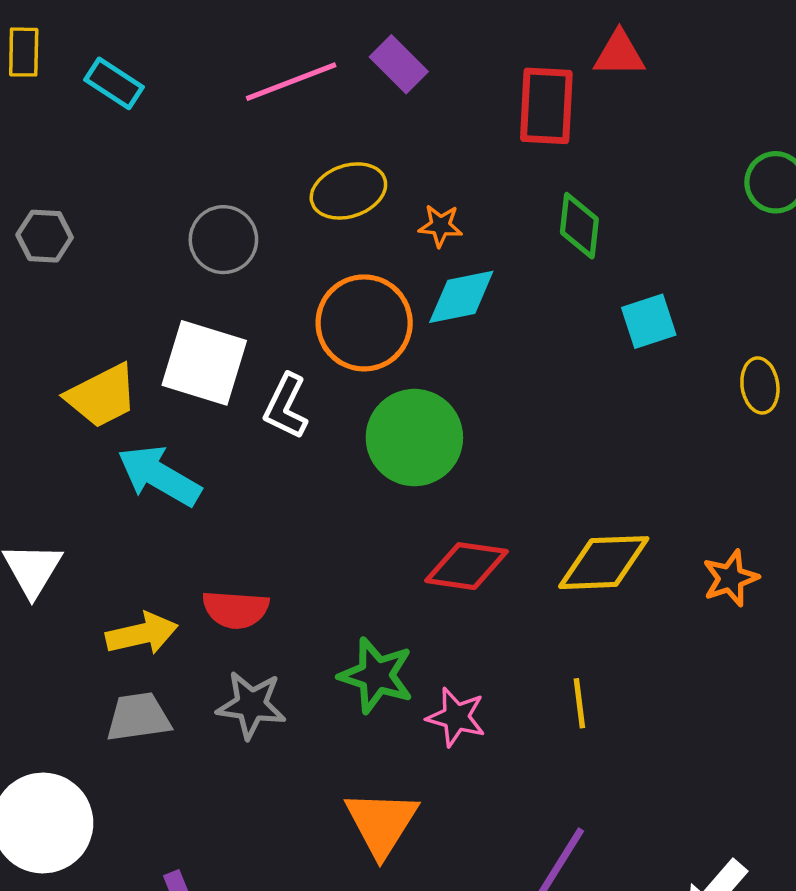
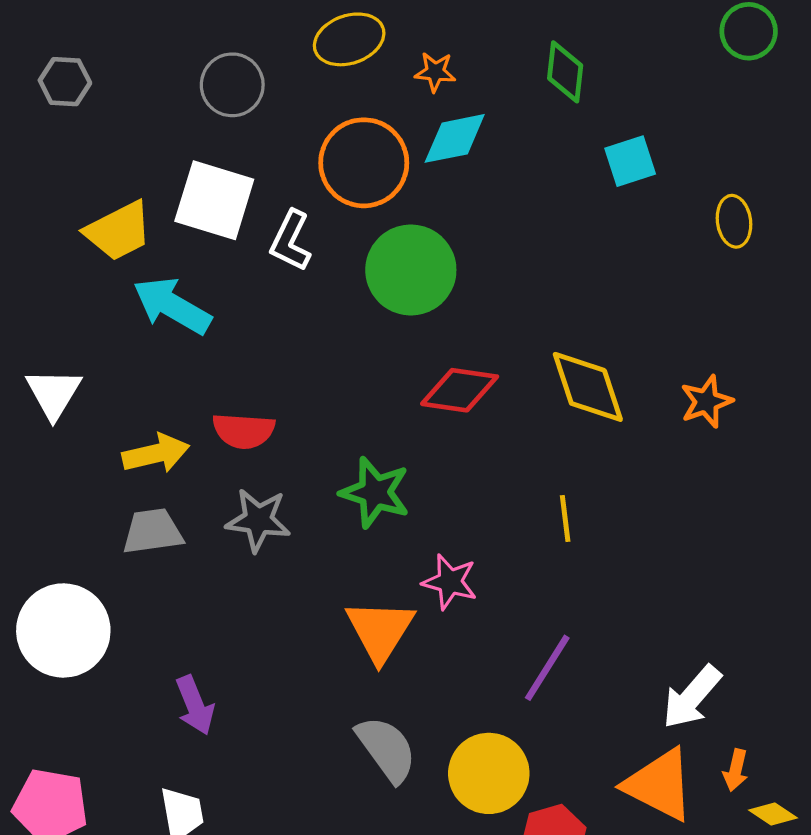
yellow diamond: (604, 563) -> (588, 387), turned 74
pink star: (456, 717) -> (450, 582), moved

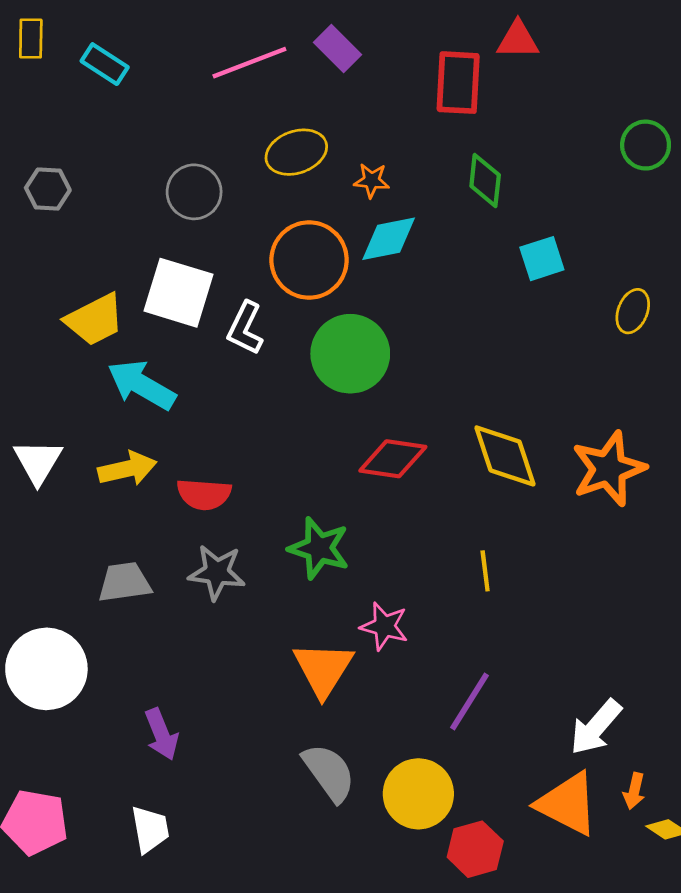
yellow ellipse: (734, 221) -> (633, 311), turned 30
orange star: (706, 402) -> (609, 469), size x1.6
yellow arrow: (156, 453) -> (127, 469), moved

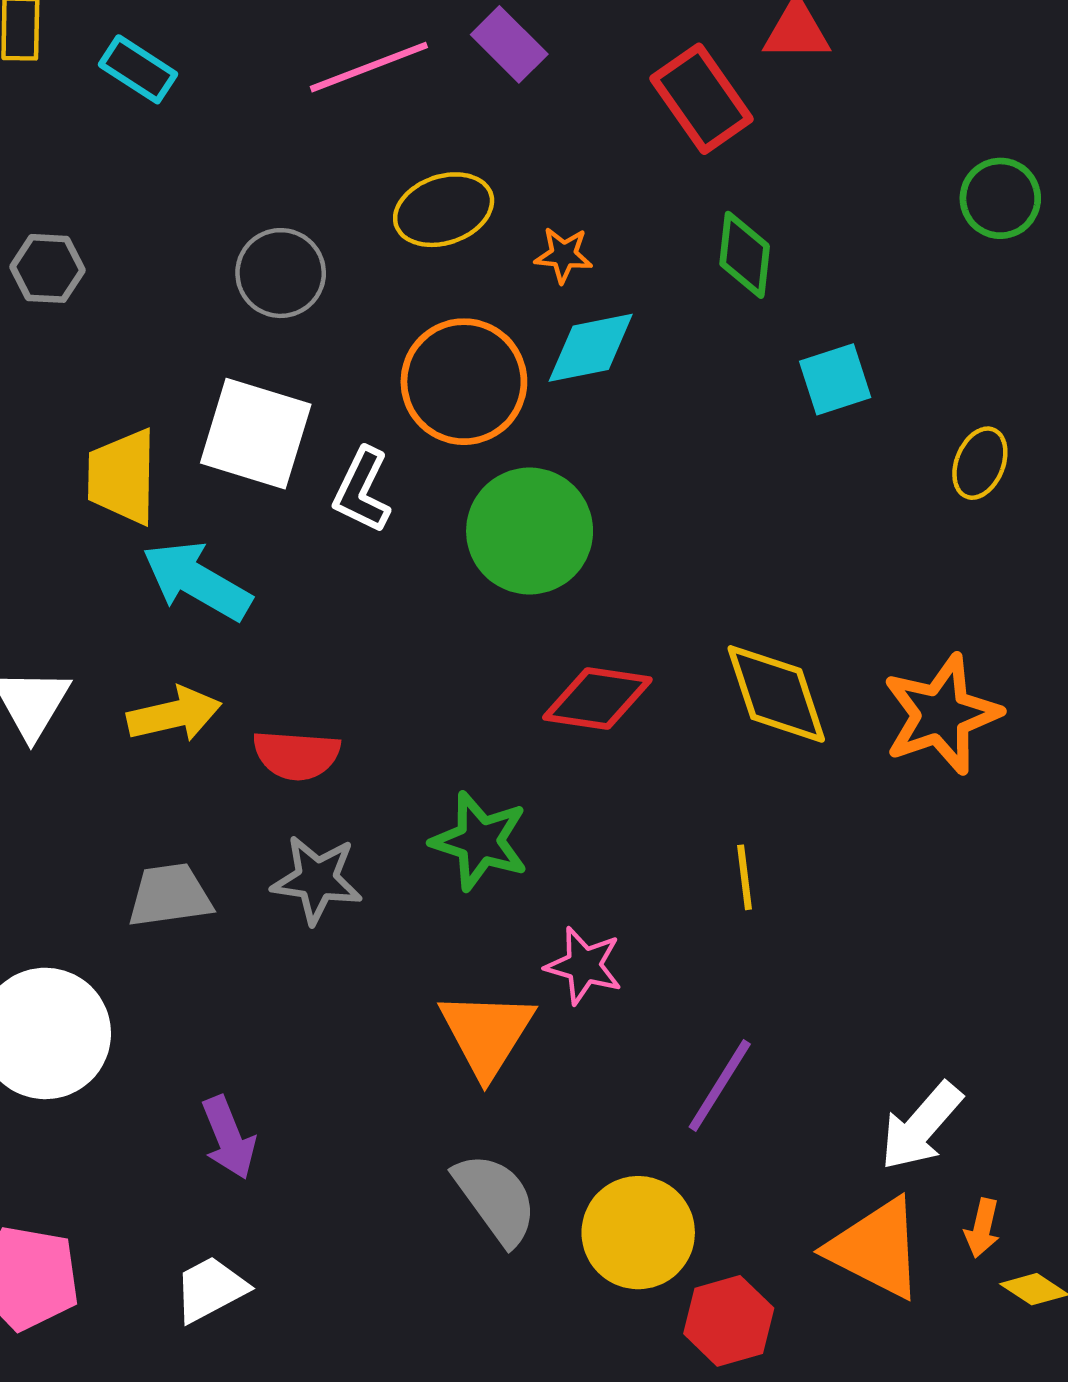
red rectangle: (458, 83) -> (702, 99), turned -38
yellow trapezoid: (95, 320) -> (122, 477), turned 118
white trapezoid: (150, 829) -> (210, 1289), turned -108

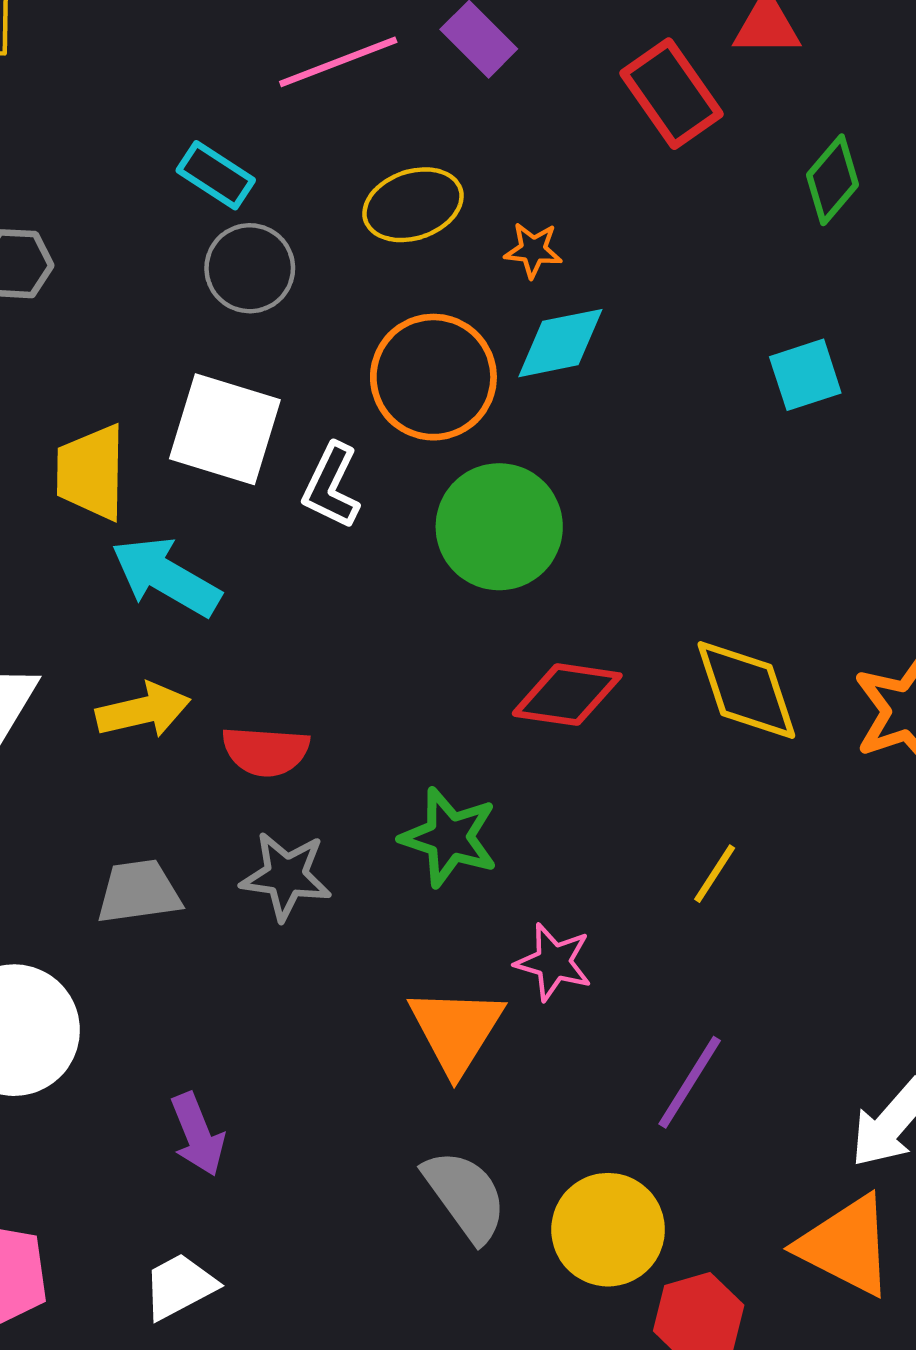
cyan rectangle: (138, 69) -> (216, 175), moved
green diamond: (745, 255) -> (833, 180), moved, turned 34
yellow line: (745, 877) -> (715, 874), turned 40

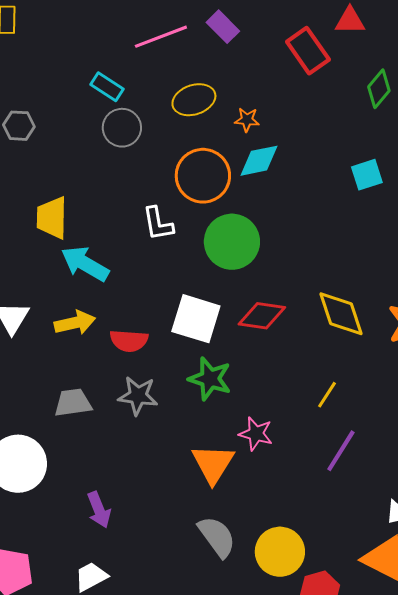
white square: (225, 429) -> (196, 319), moved
white L-shape: (331, 486) -> (158, 224), turned -36
purple line: (690, 1082) -> (341, 451), moved

